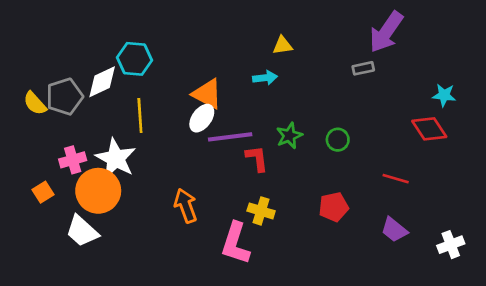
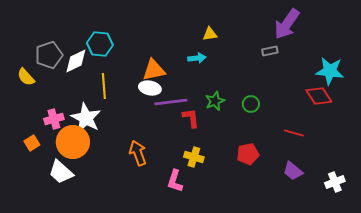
orange triangle: (207, 94) -> (154, 70), turned -40
cyan star: (444, 95) -> (330, 71), size x1.6
gray pentagon: (65, 97) -> (49, 55), moved
white ellipse: (202, 118) -> (150, 88), turned 65
pink L-shape: (235, 243) -> (175, 181), size x0.7

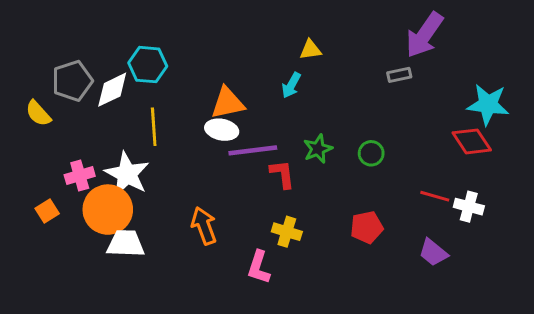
cyan arrow: (197, 58) -> (291, 85), turned 126
white trapezoid: (61, 172) -> (126, 244), moved, turned 140
white cross: (335, 182) -> (469, 207), moved, turned 36

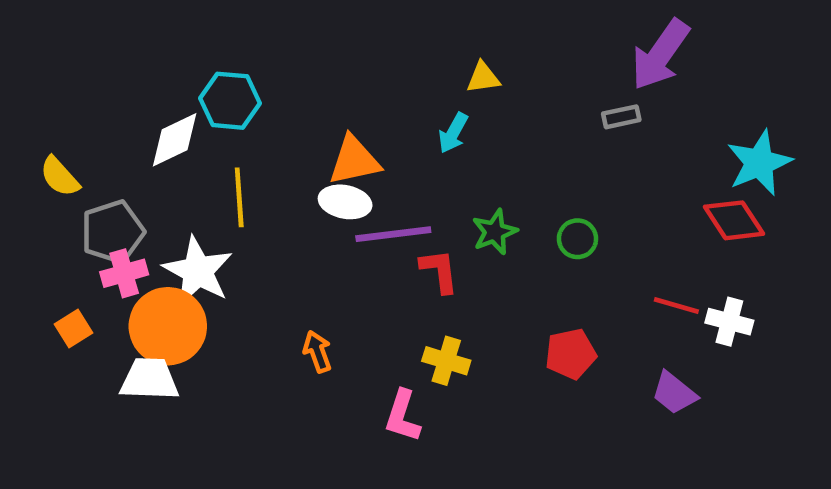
gray pentagon: (72, 81) -> (113, 232), moved
cyan star: (488, 104) -> (759, 163), turned -30
orange arrow: (204, 226) -> (317, 352), size x0.7
white trapezoid: (126, 244) -> (149, 379), moved

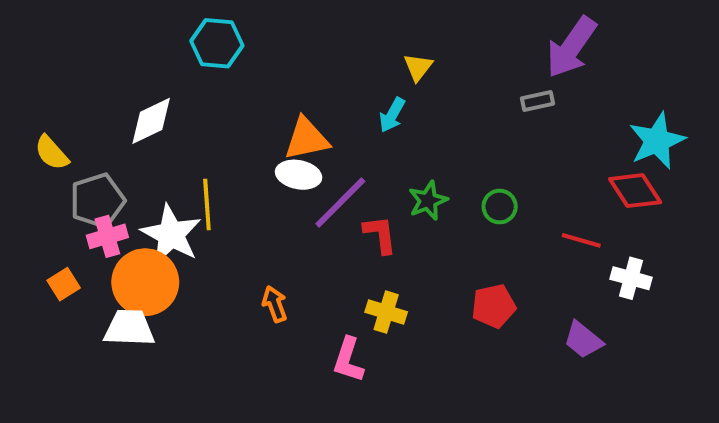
yellow triangle: (483, 78) -> (418, 67), turned -44
cyan hexagon: (230, 101) -> (217, 43), moved
yellow line: (239, 197) -> (207, 205), moved
purple line: (393, 234) -> (340, 203), turned -38
red line: (676, 305) -> (581, 240), moved

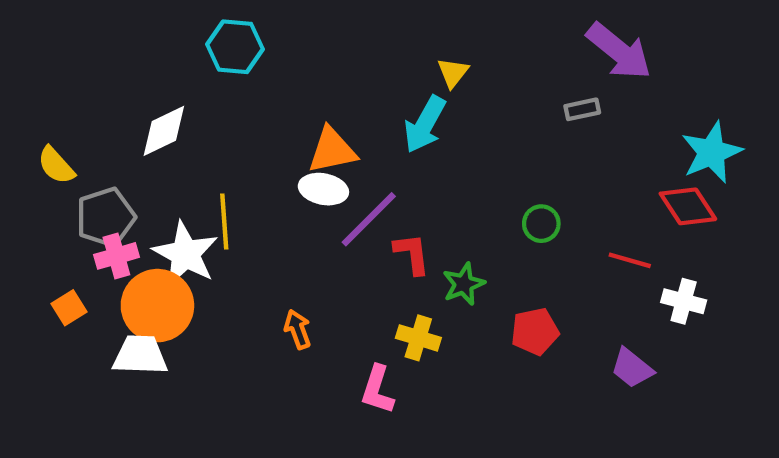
purple arrow: (571, 47) -> (619, 51), turned -86
cyan arrow: (392, 115) -> (425, 124), size x1.5
green star: (428, 201) -> (464, 284), moved

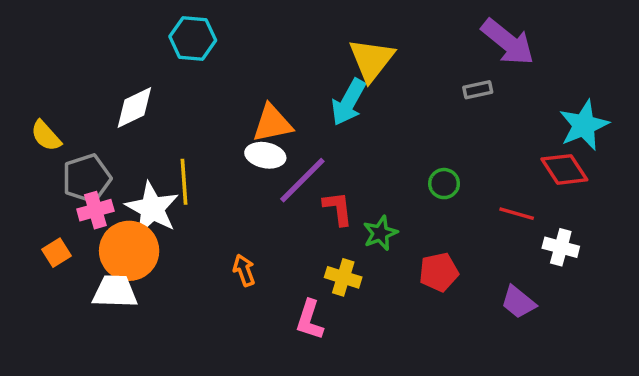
yellow triangle: (453, 73) -> (371, 60), size x1.8

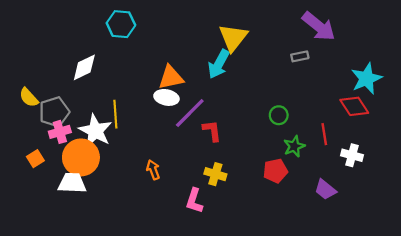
yellow semicircle: (46, 136) -> (29, 97), moved
red line: (517, 214) -> (324, 134), turned 65
green star: (380, 233) -> (294, 146), moved

